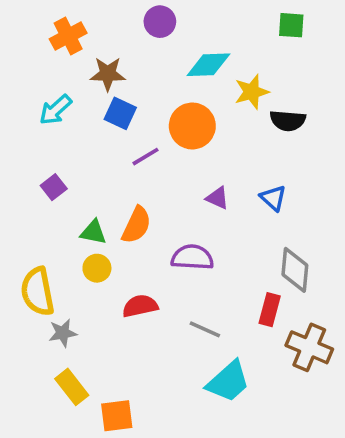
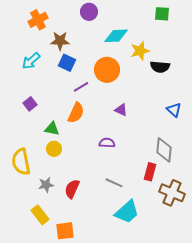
blue triangle: (273, 198) -> (174, 110), moved
orange semicircle: (137, 225) -> (76, 113), moved
purple semicircle: (192, 257) -> (107, 143), size x0.7
red semicircle: (140, 306) -> (72, 189), moved, turned -54
gray star: (63, 333) -> (46, 185), moved

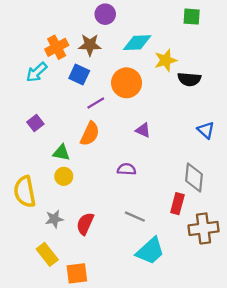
orange cross: (38, 20) -> (57, 47), moved
brown star: (60, 41) -> (90, 45), moved
brown cross: (172, 193) -> (203, 228), turned -30

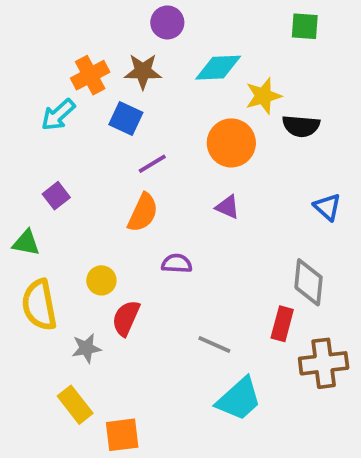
orange circle: (127, 83) -> (231, 143), moved
green triangle: (61, 153) -> (26, 243), moved
purple semicircle: (127, 169) -> (177, 263), moved
red semicircle: (85, 224) -> (126, 318), moved

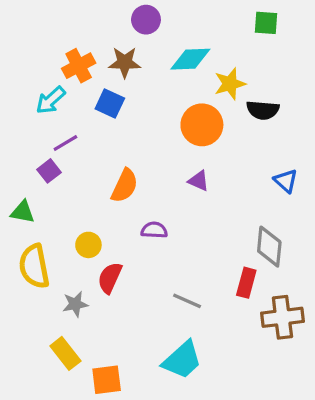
purple line: (152, 164) -> (65, 143), moved
cyan trapezoid: (239, 399) -> (182, 360), moved

